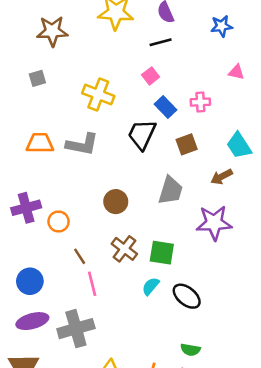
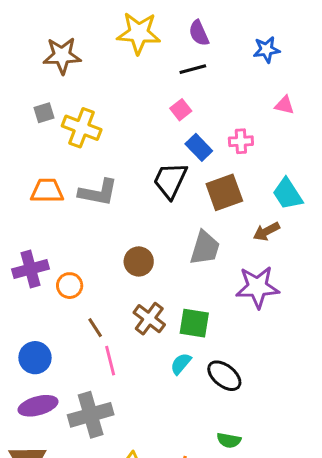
yellow cross: (98, 95) -> (82, 128), moved
brown square: (187, 144) -> (224, 192), size x1.4

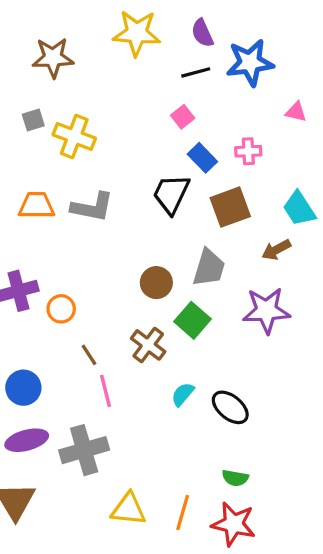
blue star: (266, 50) -> (250, 63), moved, size x1.6
brown circle: (139, 261) -> (156, 283), moved
green square: (194, 323) -> (192, 320), moved, turned 32

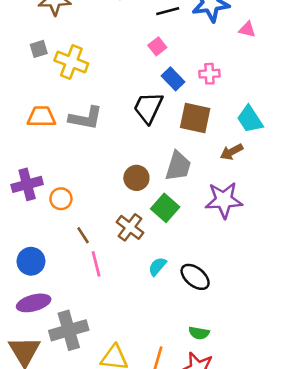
pink triangle: (296, 112) -> (247, 29), moved
brown square: (230, 207) -> (195, 118), turned 32
gray cross: (84, 450) -> (69, 330), moved

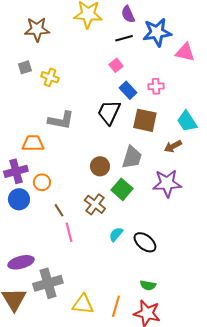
pink triangle: (247, 29) -> (185, 52), size x1.5
yellow cross: (71, 62) -> (50, 77), size x0.7
orange trapezoid: (41, 117) -> (33, 143), moved
blue circle: (31, 261) -> (19, 199), moved

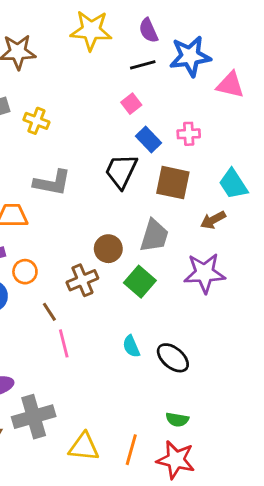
brown cross: (95, 204) -> (82, 280), moved, turned 30
cyan semicircle: (116, 234) -> (131, 346), turned -63

